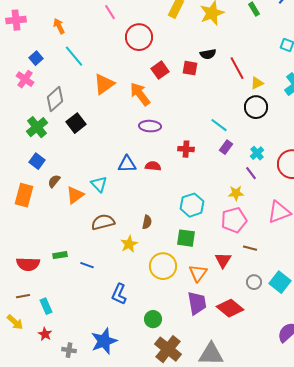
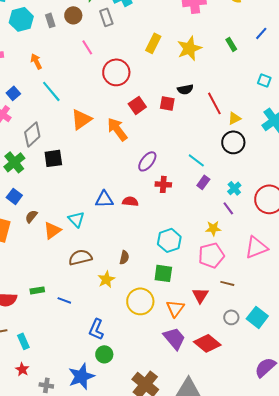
black square: (76, 123) -> (53, 158), turned 30
purple ellipse: (150, 126) -> (147, 161), moved, turned -55
purple trapezoid: (197, 303) -> (174, 338), turned -30
green circle: (153, 319) -> (104, 354), moved

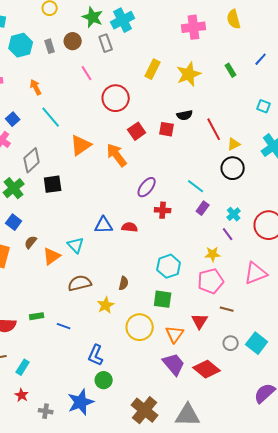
cyan rectangle: (23, 341) -> (23, 367), turned 56

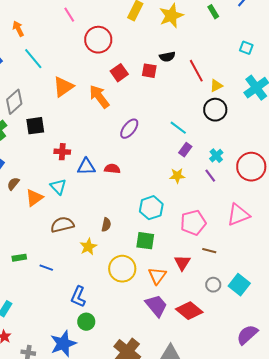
red cross: (163, 210) -> (62, 152), moved
yellow star: (213, 254) -> (177, 176), moved

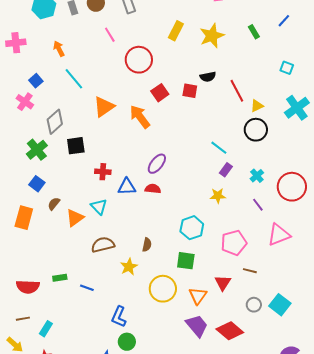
purple ellipse: (129, 129) -> (157, 164), moved
purple line: (210, 176) -> (258, 205), moved

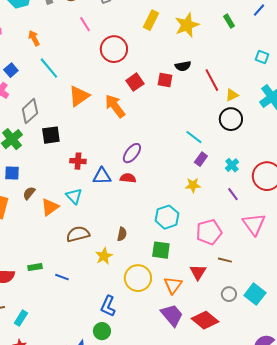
blue square: (37, 184) -> (12, 173), turned -35
pink triangle: (279, 235) -> (254, 224), turned -45
blue L-shape: (119, 317) -> (108, 306), moved

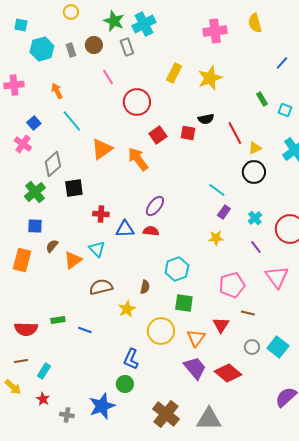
green rectangle: (229, 21) -> (262, 99), moved
cyan hexagon: (167, 217) -> (177, 269), moved

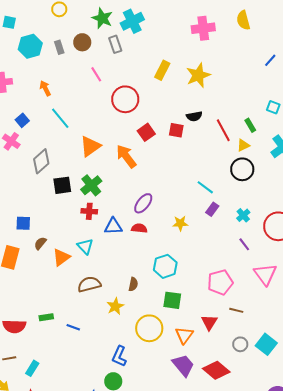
green rectangle: (262, 99) -> (250, 125), moved
green cross: (35, 192) -> (91, 185), moved
yellow star: (216, 238) -> (180, 223), moved

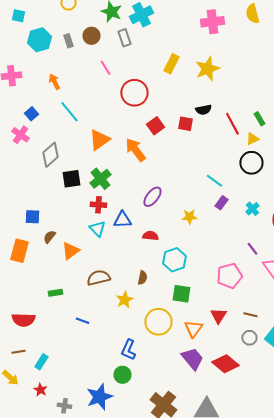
red semicircle: (139, 228) -> (150, 236), moved
purple line: (244, 244) -> (252, 249), moved
cyan triangle: (85, 246) -> (97, 229), moved
brown line: (236, 310) -> (250, 315), moved
green rectangle: (46, 317) -> (55, 293), moved

